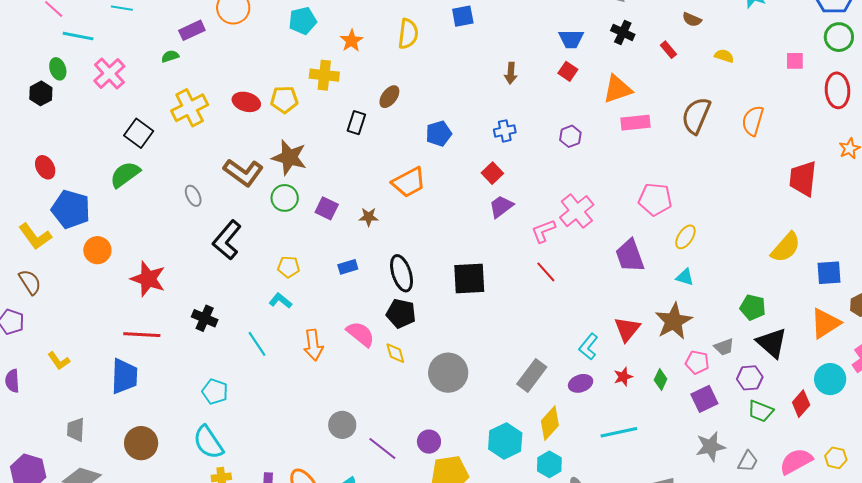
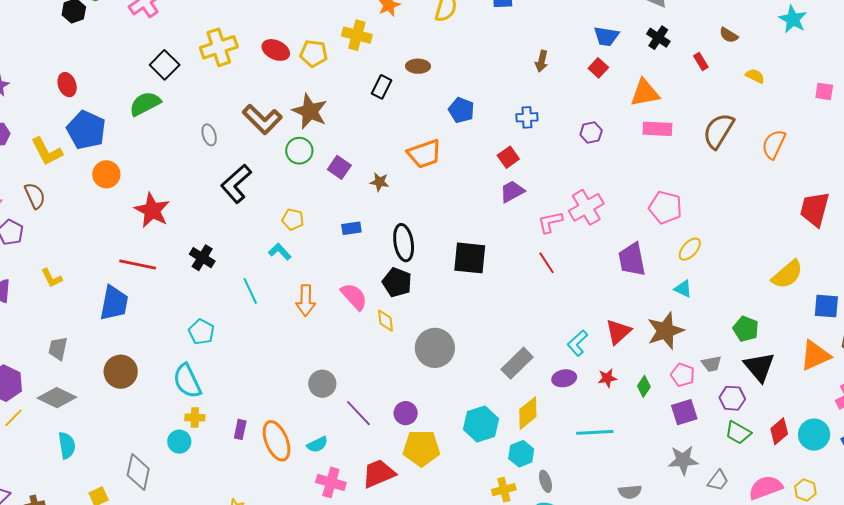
brown ellipse: (389, 97) -> (418, 66), turned 45
blue pentagon: (439, 134) -> (461, 110), turned 30
cyan circle: (830, 379) -> (814, 435), moved

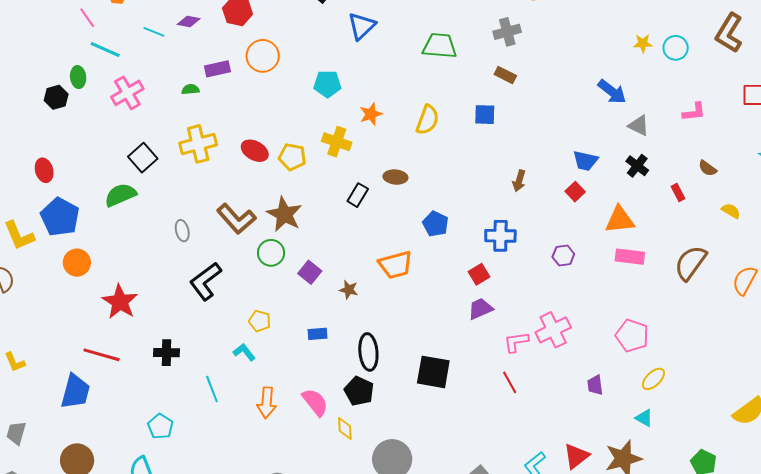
blue cross: (527, 117) -> (500, 236), size x1.4
black cross: (202, 258) -> (167, 353), turned -35
purple trapezoid: (632, 259) -> (595, 385), size x0.6

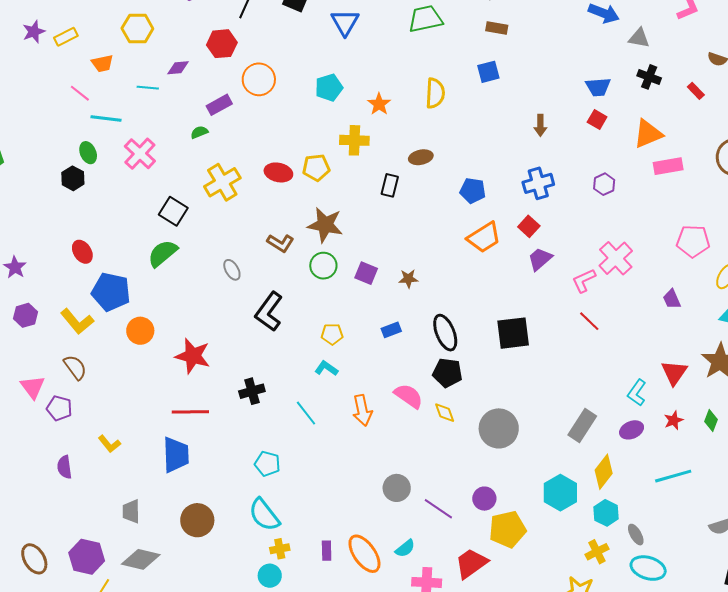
brown L-shape: (236, 219) -> (280, 243), size x0.7
orange trapezoid: (396, 265) -> (484, 237), moved

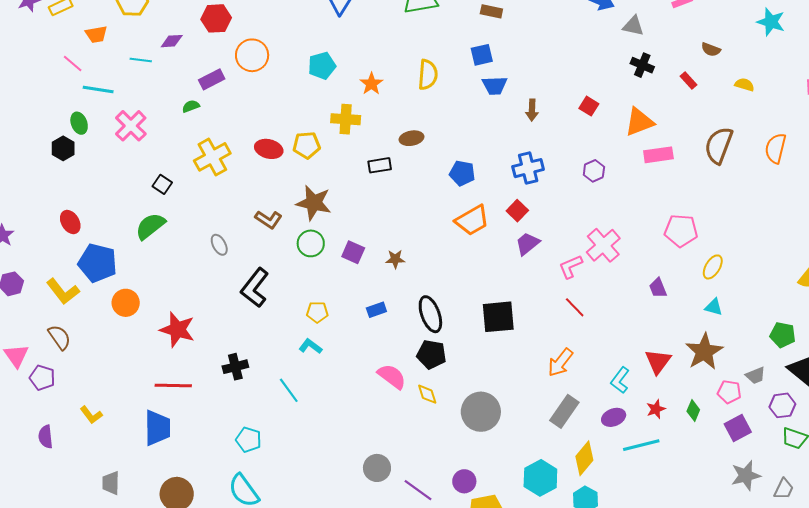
blue trapezoid: (598, 87) -> (495, 86), moved
black rectangle: (390, 185) -> (380, 165), turned 65
black square: (173, 211) -> (162, 184), size x0.7
orange arrow: (362, 410) -> (560, 363), moved, turned 48
cyan line: (673, 476) -> (641, 445), moved

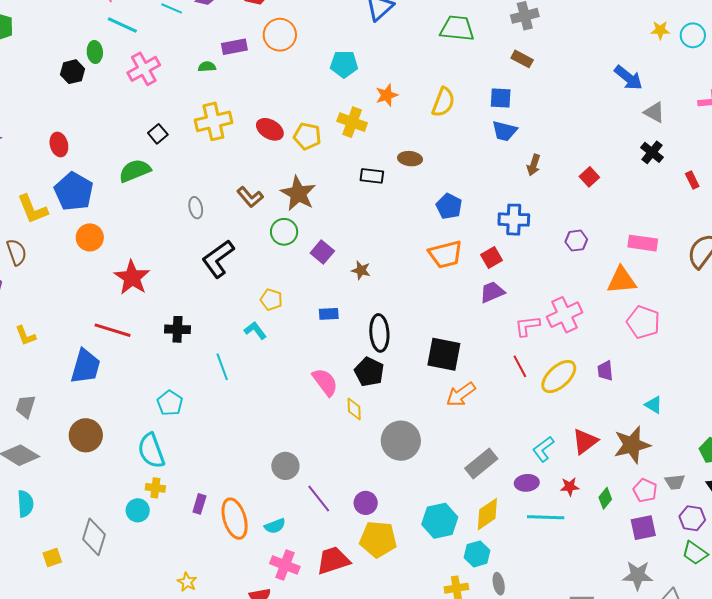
orange triangle: (639, 122) -> (622, 280), moved
yellow ellipse: (713, 267) -> (559, 377), moved, size x1.5
orange arrow: (560, 363) -> (461, 394), moved

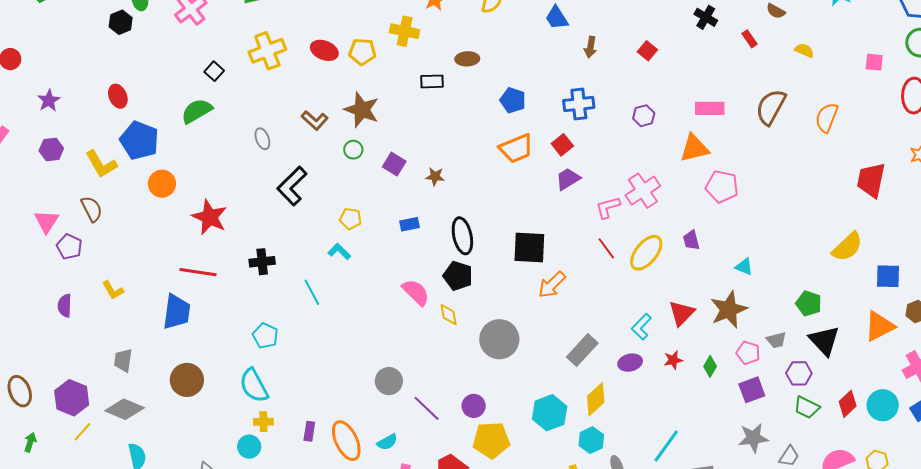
blue trapezoid: (505, 131) -> (557, 18), turned 52
green circle: (284, 232) -> (353, 150), size x0.7
cyan line: (546, 517) -> (666, 446), moved, turned -48

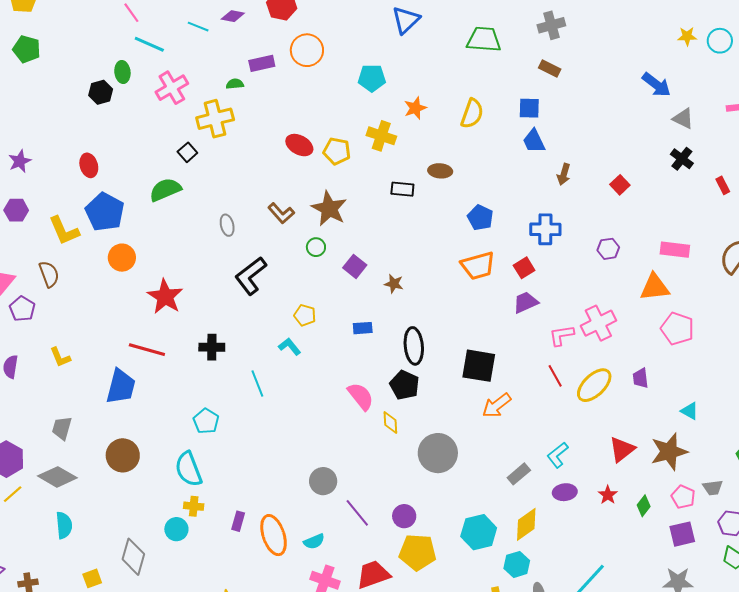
yellow cross: (267, 51) -> (215, 119), moved
cyan L-shape: (641, 327) -> (558, 455), moved
gray rectangle: (582, 350) -> (519, 474), size x0.7
red star: (673, 360) -> (608, 495), turned -30

